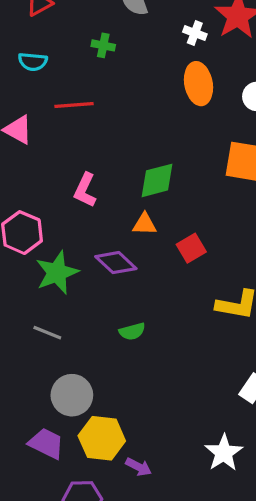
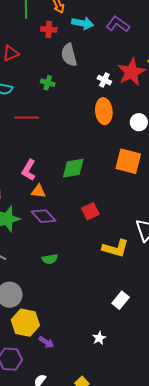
orange triangle: (145, 224) -> (38, 191), moved
white star: (224, 453) -> (99, 338), size x0.6

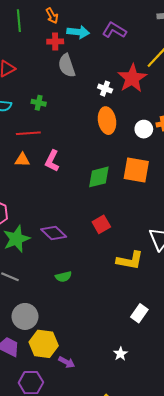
red cross: (49, 29) -> (55, 42), moved
green cross: (48, 83) -> (39, 103), moved
green diamond: (73, 168) -> (99, 177), moved
pink L-shape: (29, 170) -> (52, 161), moved
orange triangle: (38, 191) -> (22, 160), moved

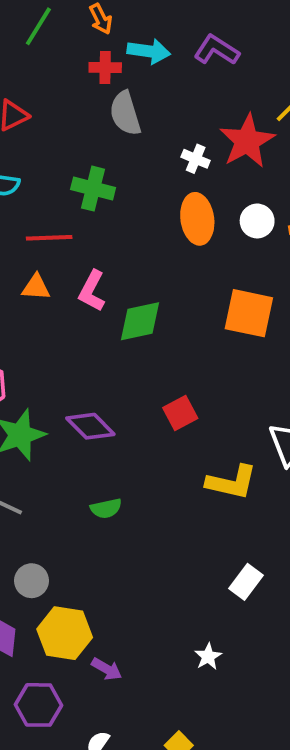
green line: (19, 21) -> (38, 26), turned 35
green cross: (39, 103) -> (93, 189), moved, size x1.5
white circle: (144, 129) -> (257, 221), moved
green diamond: (99, 177) -> (140, 321), moved
gray circle: (25, 316) -> (31, 581), size x0.7

